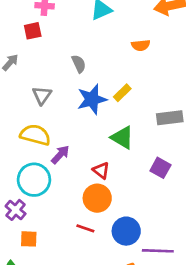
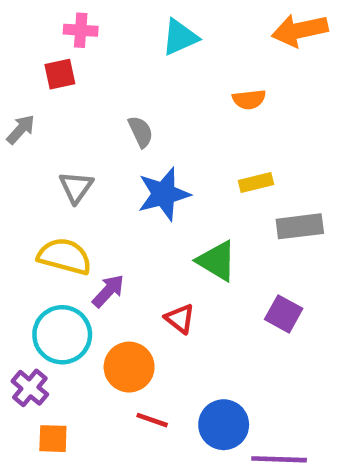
yellow rectangle: (122, 93) -> (256, 182), moved, turned 30
orange circle: (97, 198) -> (129, 367), moved

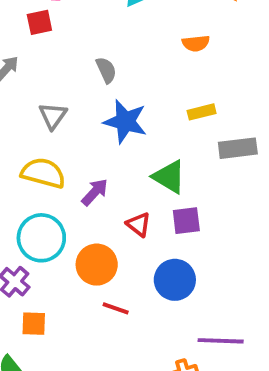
blue star: (164, 194) -> (125, 121), turned 30
purple arrow: (108, 291) -> (95, 192), moved
purple square: (284, 314) -> (186, 221), moved, turned -36
blue circle: (224, 425) -> (175, 280), moved

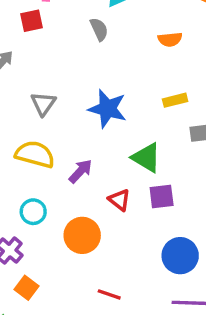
gray semicircle: (106, 70) -> (99, 29), moved
cyan circle: (41, 238) -> (33, 212), size x0.6
blue circle: (175, 280) -> (180, 256), moved
red line: (116, 308) -> (109, 294), moved
orange square: (34, 324) -> (26, 288), turned 35

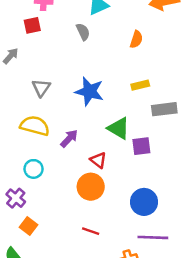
orange semicircle: (170, 39) -> (136, 39), turned -66
purple square: (162, 197) -> (141, 146), moved
orange circle: (82, 235) -> (91, 187), moved

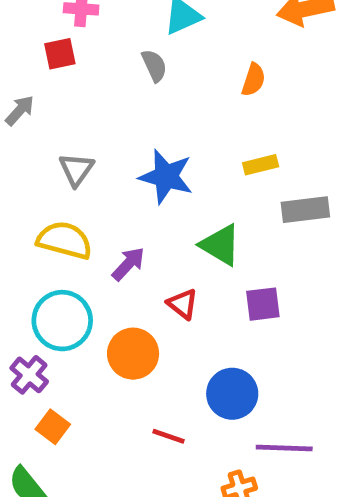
purple square: (141, 146) -> (263, 304), moved
cyan circle: (34, 169) -> (62, 321), size x1.6
orange circle: (91, 187) -> (133, 354), moved
blue circle: (144, 202) -> (232, 394), moved

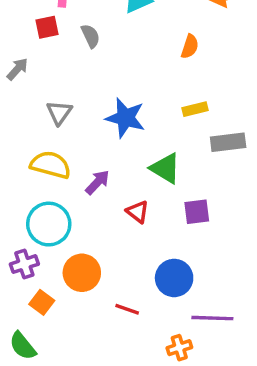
gray semicircle: (154, 66) -> (91, 36), moved
orange circle: (133, 354) -> (82, 273), moved
purple cross: (29, 375) -> (24, 264), turned 32

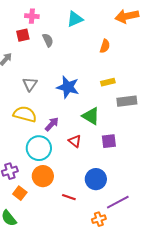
cyan circle: (49, 224) -> (39, 148), moved
purple line: (212, 318) -> (118, 202), turned -30

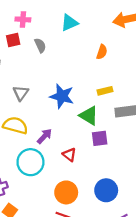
green triangle: (91, 116) -> (89, 116), moved
purple square: (109, 141) -> (100, 138), moved
orange circle: (43, 176) -> (66, 192), moved
blue circle: (96, 179) -> (106, 190), moved

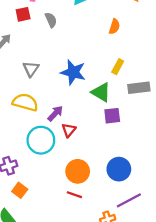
yellow rectangle: (105, 91) -> (118, 67), turned -48
red triangle: (69, 155) -> (69, 130), moved, turned 32

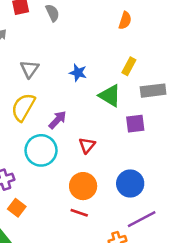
blue star: (73, 72) -> (78, 73), size x0.6
yellow semicircle: (25, 102) -> (23, 107), turned -75
purple square: (112, 116) -> (135, 124), moved
red triangle: (69, 130) -> (87, 145), moved

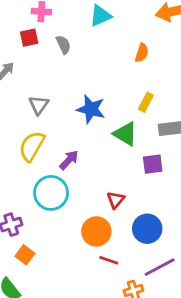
blue star: (78, 73) -> (91, 109), size x1.5
red triangle: (87, 145) -> (116, 200), moved
red line: (79, 213) -> (109, 260), moved

